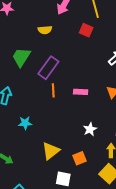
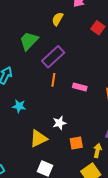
yellow semicircle: (45, 30) -> (58, 19), turned 112
white star: (90, 129) -> (59, 123), moved
orange square: (79, 158) -> (76, 143), moved

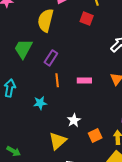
yellow semicircle: (58, 19) -> (45, 20), size x1.6
purple rectangle: (53, 57) -> (51, 58), size x0.7
cyan star: (19, 106) -> (40, 103), moved

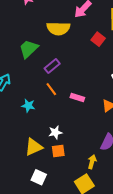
yellow semicircle: (45, 20) -> (58, 28), turned -120
orange line: (57, 80) -> (51, 89), turned -48
orange square: (95, 135) -> (58, 151), moved

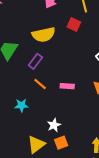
yellow semicircle: (58, 28) -> (44, 35), moved

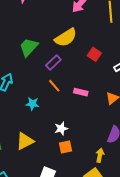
red square: (74, 25) -> (94, 54), moved
yellow semicircle: (44, 35) -> (66, 38), turned -30
yellow triangle: (36, 144) -> (25, 141), moved

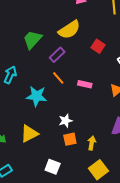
cyan star: (32, 104) -> (37, 96), size x1.5
yellow arrow: (100, 155) -> (92, 143), moved

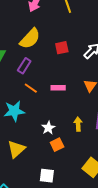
red square: (98, 46) -> (62, 48), turned -32
yellow arrow: (92, 143) -> (78, 124), moved

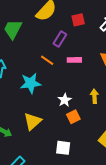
purple rectangle: (24, 66) -> (60, 39), moved

